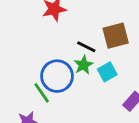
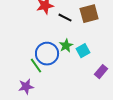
brown square: (116, 36) -> (89, 14), moved
black line: (86, 47) -> (65, 18), moved

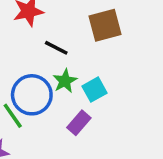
black line: (65, 18) -> (56, 48), moved
purple rectangle: (101, 72) -> (79, 123), moved

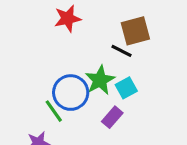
black line: (56, 48) -> (122, 51), moved
green star: (65, 81) -> (100, 80), size x1.4

